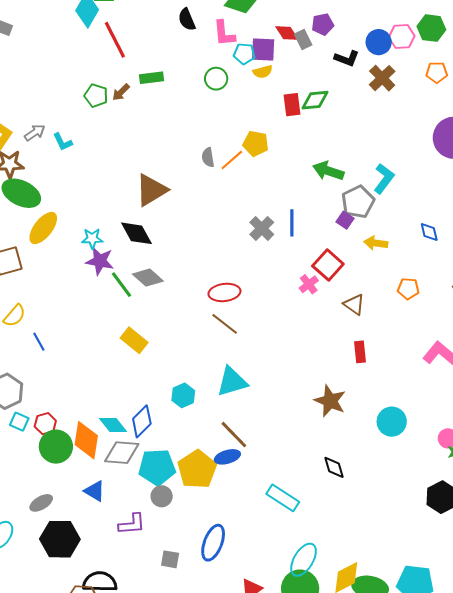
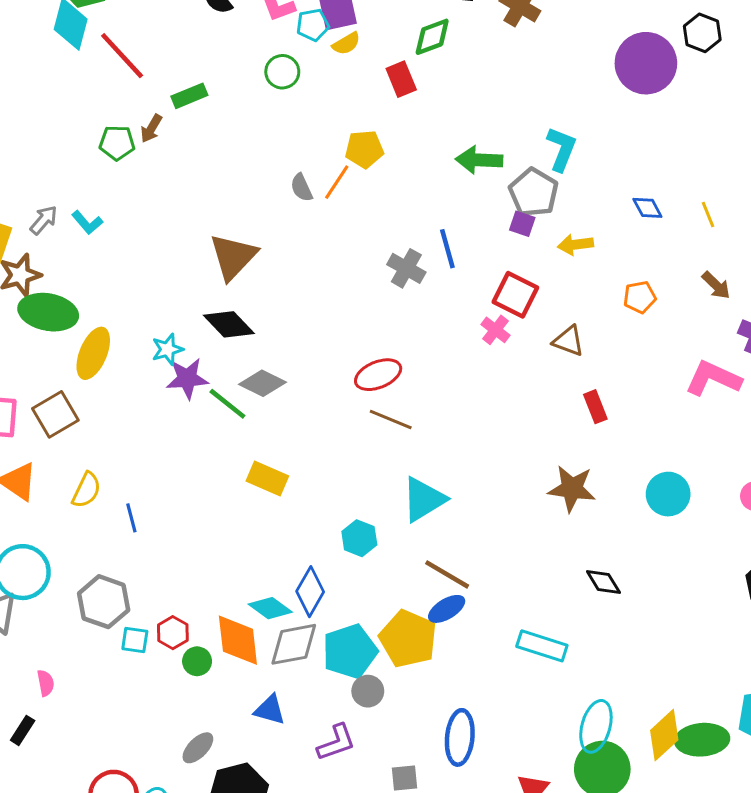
green diamond: (315, 100) -> (432, 37), moved
blue line: (39, 342) -> (131, 518), turned 30
green circle: (56, 447) -> (197, 661), size x0.6

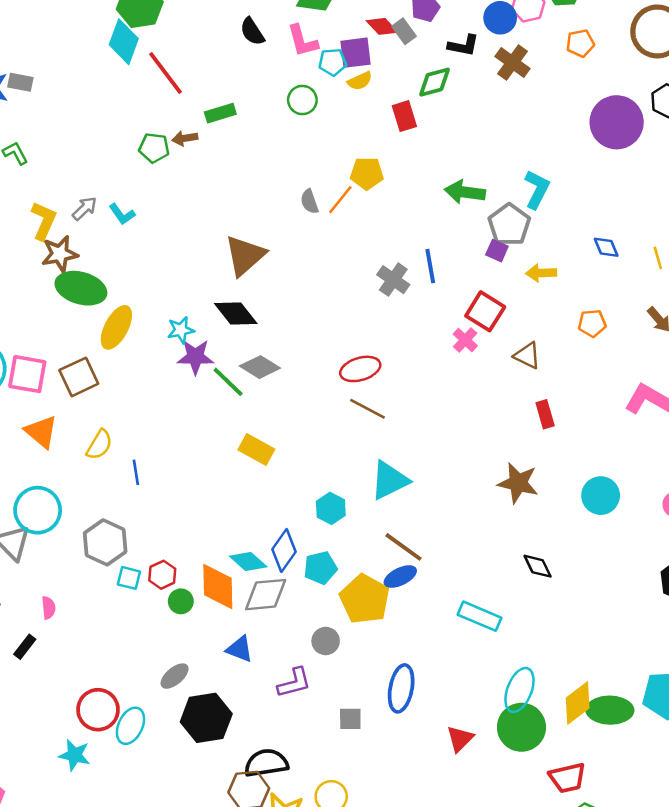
brown arrow: (151, 129) -> (185, 138), turned 45
cyan pentagon: (350, 651) -> (320, 568), moved, size x0.7

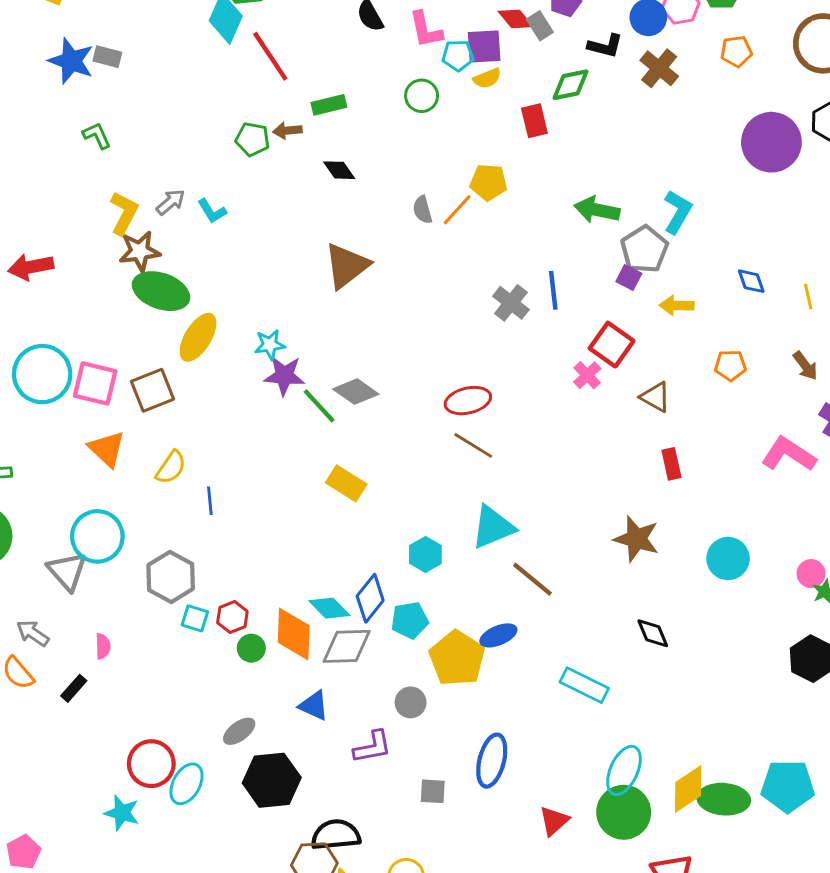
black diamond: (236, 313) -> (339, 170), moved, size x0.7
brown line: (404, 547) -> (532, 579), moved

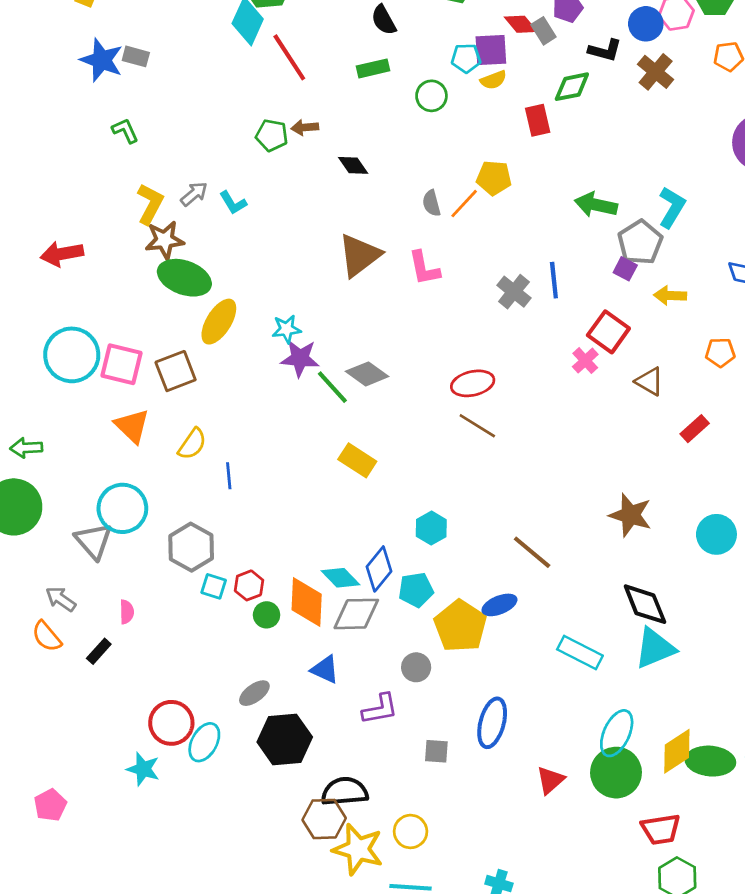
pink L-shape: (426, 30) -> (424, 268), moved
green rectangle: (329, 105) -> (373, 68), moved
red rectangle: (671, 464) -> (695, 429), moved, turned 60
cyan triangle: (493, 527) -> (655, 648), moved
black diamond: (653, 633) -> (645, 604), size x1.5

